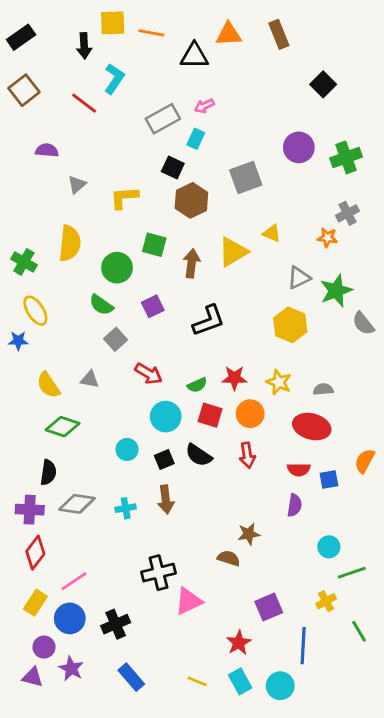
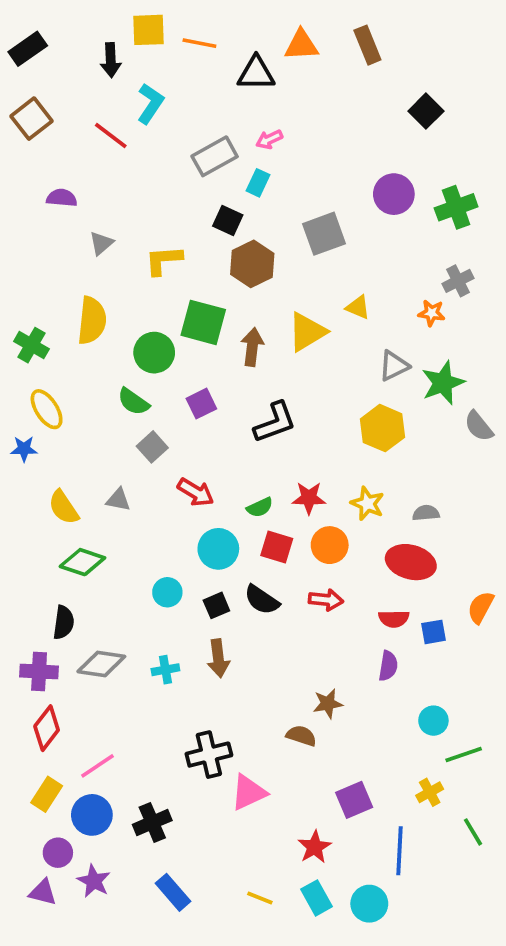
green square: (154, 245) -> (203, 322), size x1.4
red arrow: (247, 455) -> (326, 600), turned -75

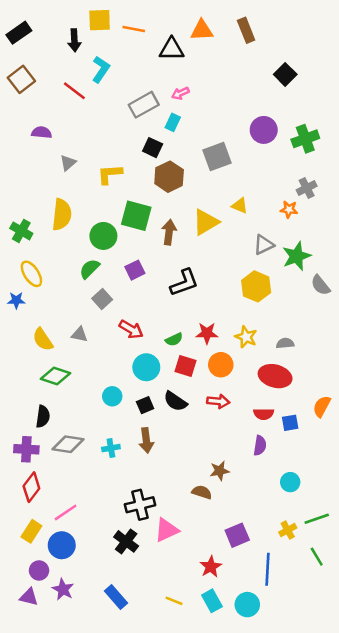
green semicircle: (133, 402) -> (89, 269), turned 100
green line: (464, 755) -> (317, 519), moved
black cross: (152, 822) -> (126, 541), moved, turned -30

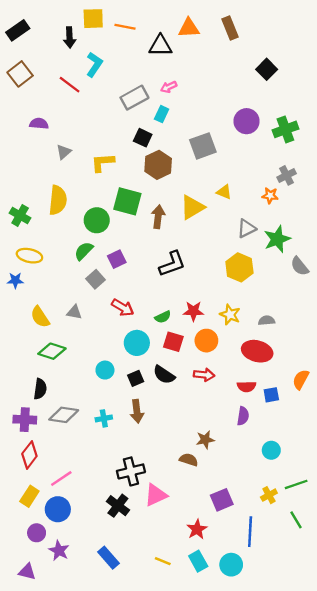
purple square: (135, 270) -> (117, 259), moved
yellow ellipse: (31, 274) -> (29, 256), turned -45
purple triangle: (29, 597) -> (27, 572), moved

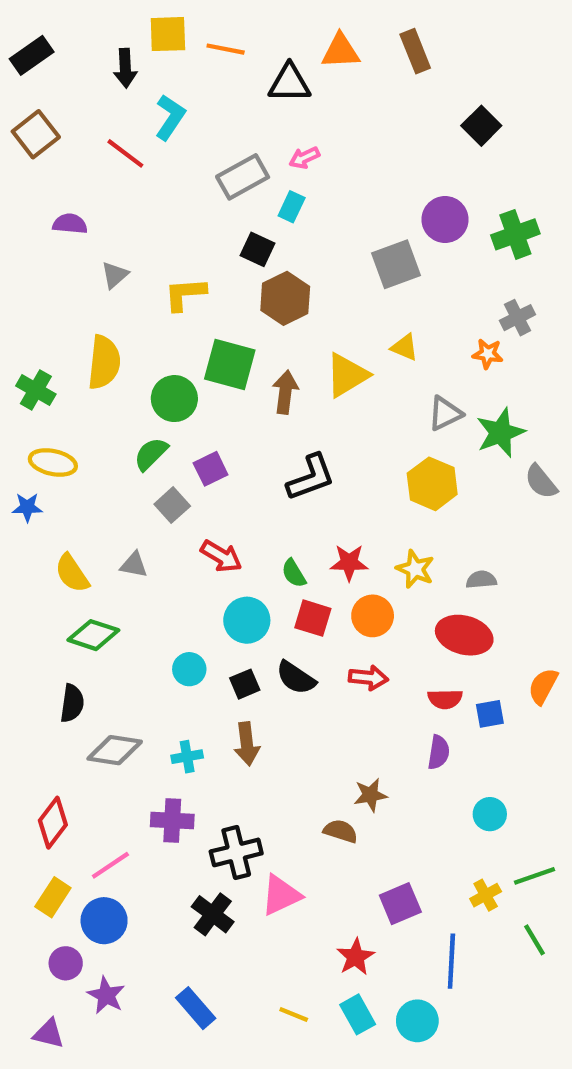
gray square: (203, 146) -> (396, 264), moved
green semicircle: (163, 317) -> (294, 573), turned 84
purple cross: (25, 420) -> (172, 821), moved

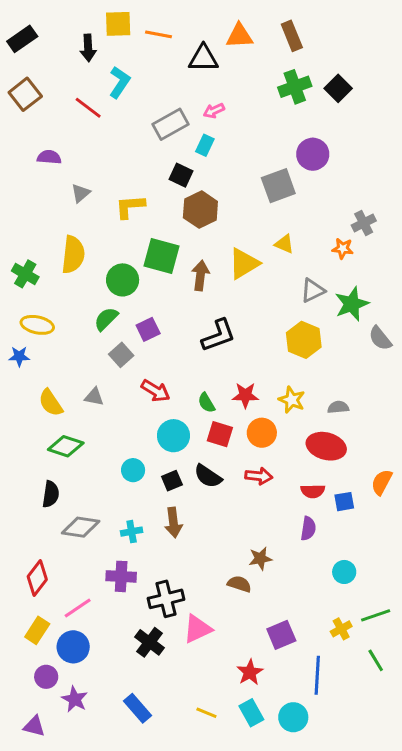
green cross: (515, 234) -> (295, 87), moved

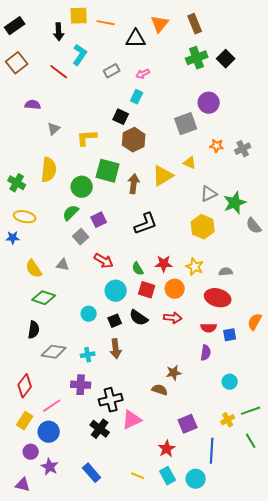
orange triangle: (239, 36) -> (160, 24), turned -48
gray rectangle: (170, 124) -> (112, 71), moved, size x0.7
orange star: (343, 249) -> (217, 146), moved

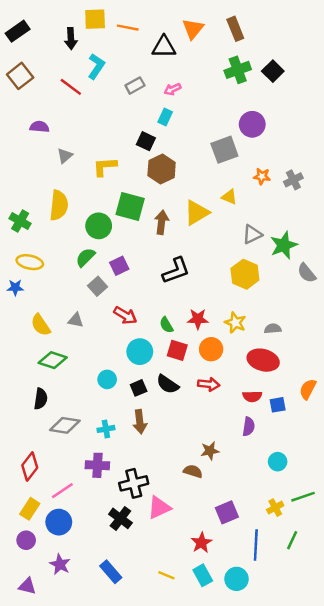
green line: (251, 441) -> (292, 540), moved, turned 56
purple circle: (31, 452) -> (26, 540), moved

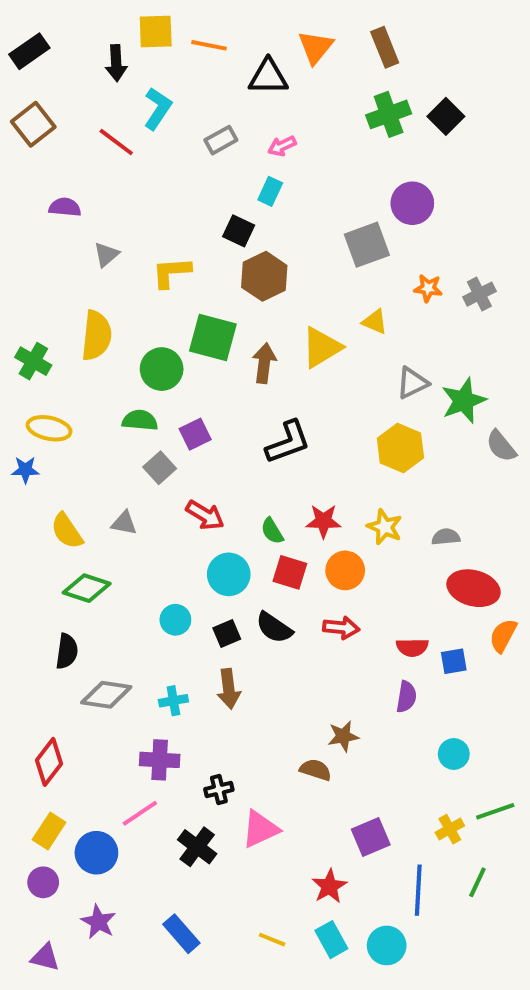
green semicircle: (85, 257) -> (140, 420), turned 50
red ellipse: (263, 360) -> (474, 588), moved
black cross: (134, 483) -> (219, 790), size x0.6
pink line: (62, 491) -> (140, 813), moved

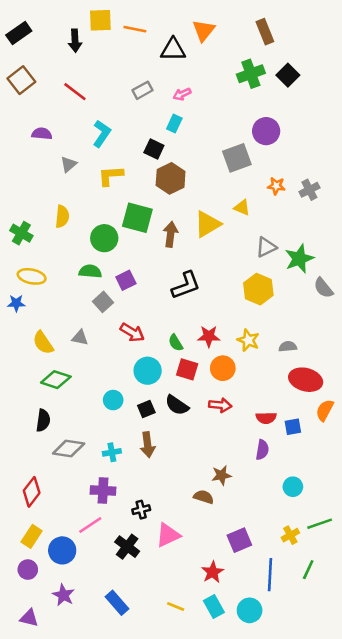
brown rectangle: (385, 47) -> (265, 32), moved
cyan L-shape: (158, 108) -> (102, 134), moved
yellow semicircle: (96, 335) -> (62, 217), size x0.7

